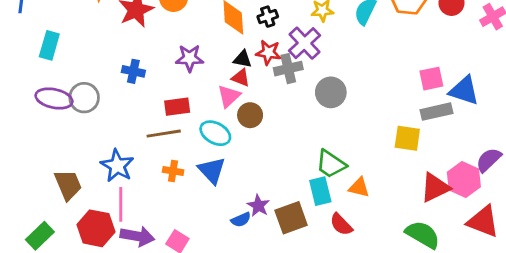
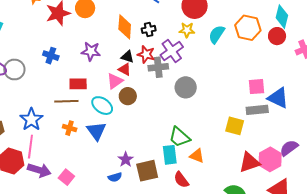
blue semicircle: (241, 220) -> (115, 177), moved

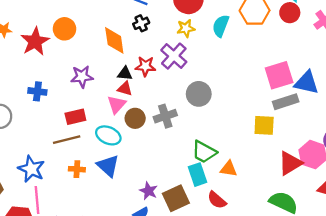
black cross: (149, 29) -> (141, 23), moved
gray cross: (158, 67) -> (165, 116), moved
pink square: (256, 87) -> (279, 75), size x1.4

